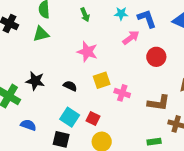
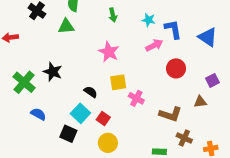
black semicircle: (70, 86) -> (91, 92), moved

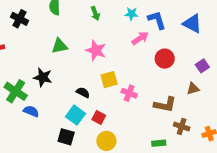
green triangle: (66, 26) -> (60, 46), moved
blue semicircle: (38, 114) -> (31, 111), moved

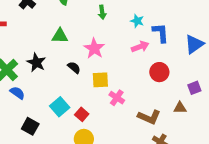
blue triangle: (192, 23) -> (194, 44), turned 45
black semicircle: (83, 92) -> (74, 68), moved
black square: (66, 137) -> (30, 126), moved

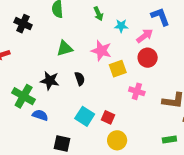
cyan star: (137, 21) -> (121, 26), moved
black semicircle: (74, 68) -> (80, 79), moved, turned 48
red circle: (159, 72) -> (148, 58), moved
yellow square: (100, 80) -> (118, 69), moved

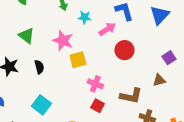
green triangle: (65, 48) -> (27, 36), turned 48
red circle: (148, 58) -> (124, 50), moved
red square: (108, 117) -> (98, 106), moved

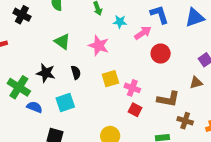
blue triangle: (160, 15) -> (195, 18), turned 30
yellow square: (78, 60) -> (110, 79), moved
cyan square: (41, 105) -> (65, 102), moved, turned 36

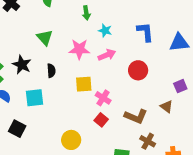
pink arrow: (143, 33) -> (107, 55), moved
pink star: (99, 46) -> (79, 49), turned -30
brown triangle: (196, 83) -> (166, 106), turned 40

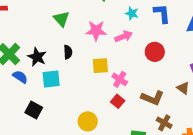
cyan star: (105, 31) -> (132, 13), moved
black star: (22, 65) -> (37, 57), moved

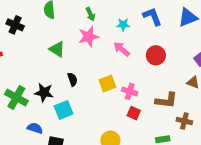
pink star: (96, 31) -> (89, 37), moved
pink arrow: (124, 36) -> (122, 49), turned -102
blue semicircle: (20, 77) -> (35, 128), moved

